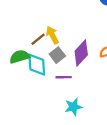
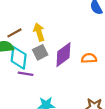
brown line: (38, 39) -> (14, 33), moved
purple line: (64, 77) -> (26, 74), moved

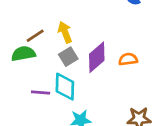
cyan diamond: (19, 58) -> (65, 87), moved
purple line: (26, 74) -> (41, 93), moved

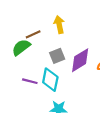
yellow arrow: (65, 32) -> (59, 25), moved
green semicircle: (23, 54) -> (21, 47), turned -36

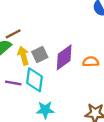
yellow arrow: (59, 25) -> (23, 56), moved

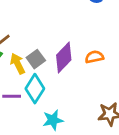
cyan diamond: (34, 80) -> (35, 89), turned 35

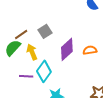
gray square: (36, 59) -> (45, 31), moved

